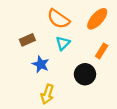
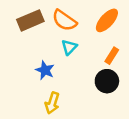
brown rectangle: (27, 40) -> (30, 20), moved, size x1.5
black circle: (85, 74) -> (107, 81), moved

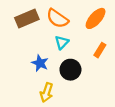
black circle: (107, 81) -> (70, 70), moved

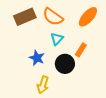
orange rectangle: (100, 50) -> (81, 50), moved

